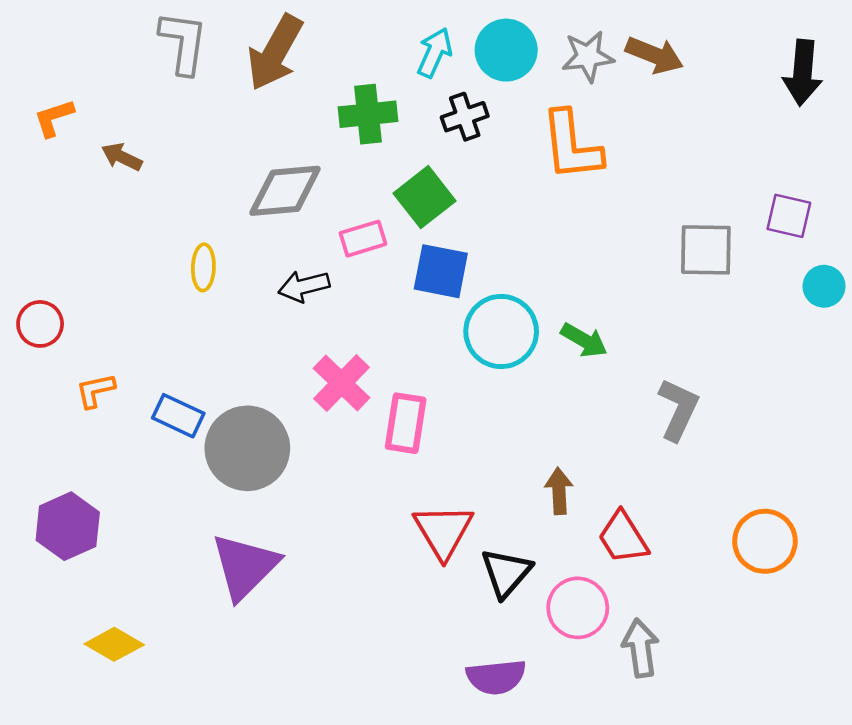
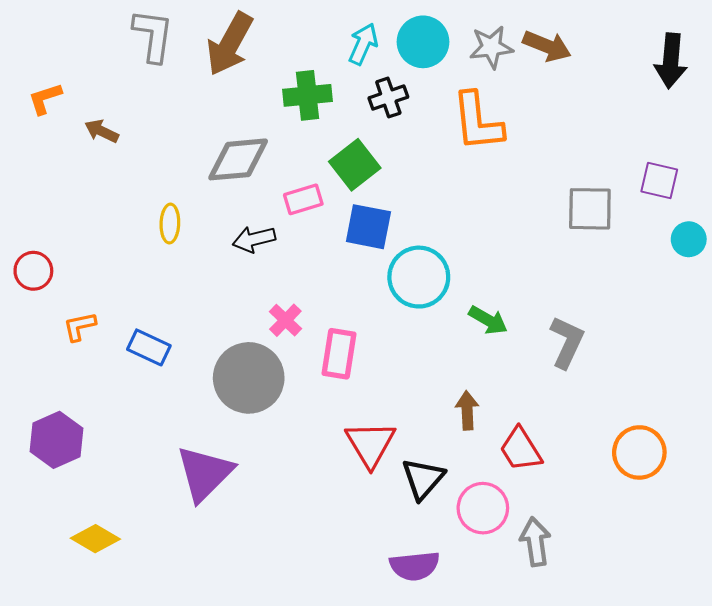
green arrow: (584, 340) -> (488, 320), moved
pink cross: (342, 383) -> (285, 320), size x0.7
gray circle: (247, 448) -> (249, 378), moved

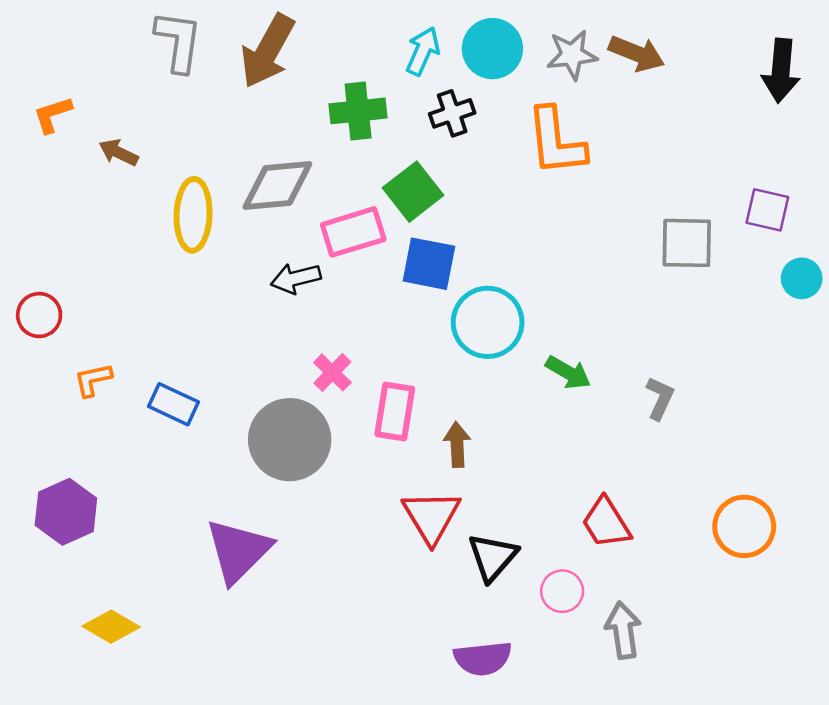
pink rectangle: (303, 199) -> (353, 232), size x1.4
yellow ellipse: (170, 224) -> (193, 215), moved, size x1.6
gray L-shape: (567, 342) -> (660, 398), size x0.7
brown arrow: (467, 410) -> (457, 445), moved
pink circle: (483, 508) -> (562, 591), size x0.7

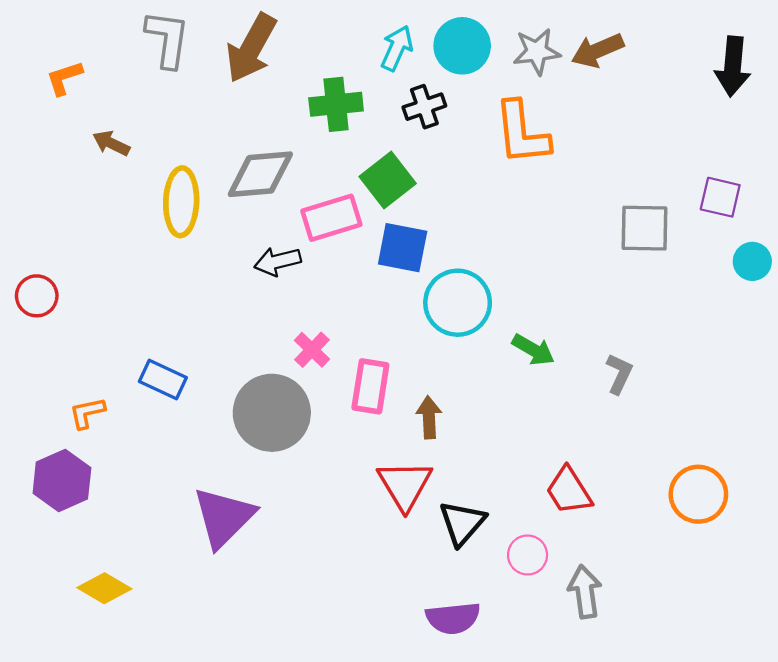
brown arrow: (637, 54) -> (597, 50), turned 135
orange L-shape: (53, 115) -> (64, 78), moved
orange L-shape: (93, 380) -> (87, 413), moved

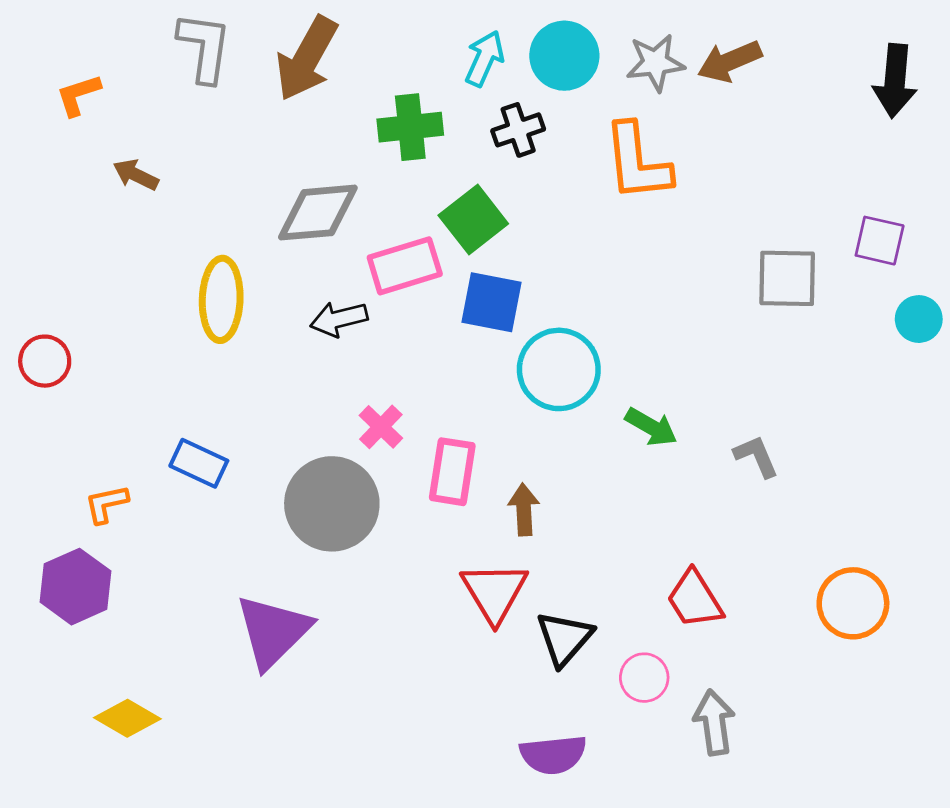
yellow ellipse: (181, 202) -> (221, 299), moved
gray L-shape: (619, 374) -> (756, 456), turned -48

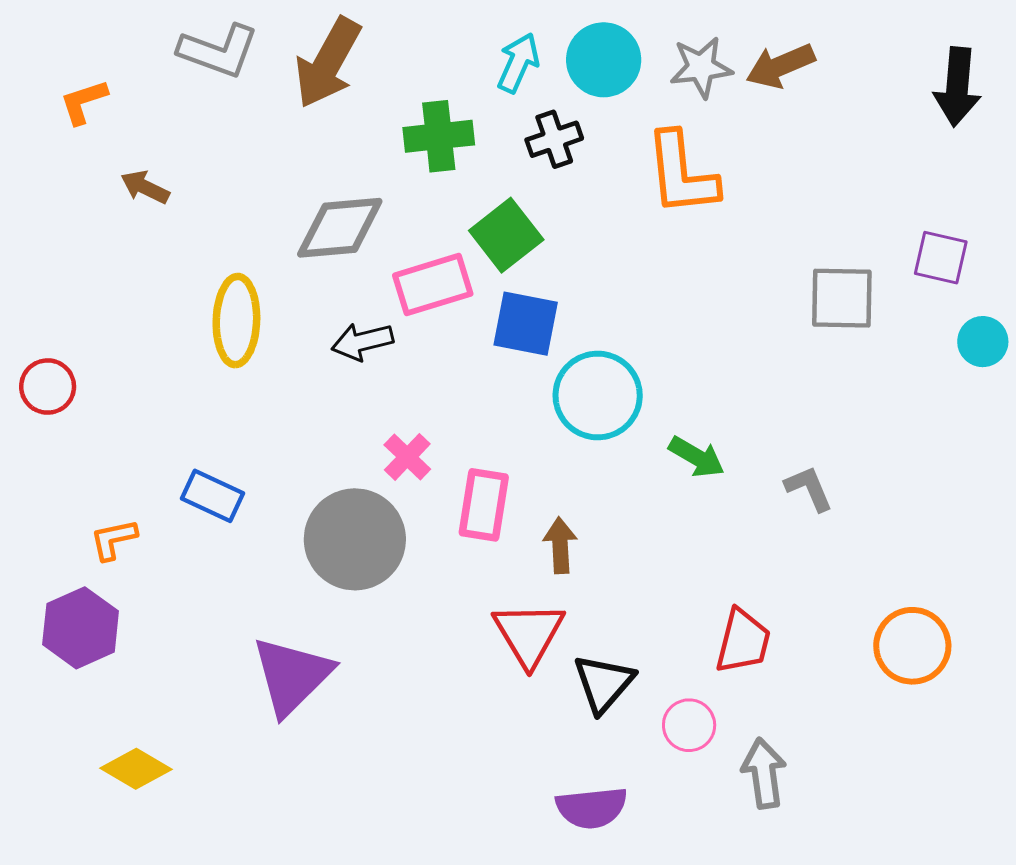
gray L-shape: (204, 47) -> (218, 51), turned 102
red trapezoid: (695, 599) -> (743, 641), turned -134

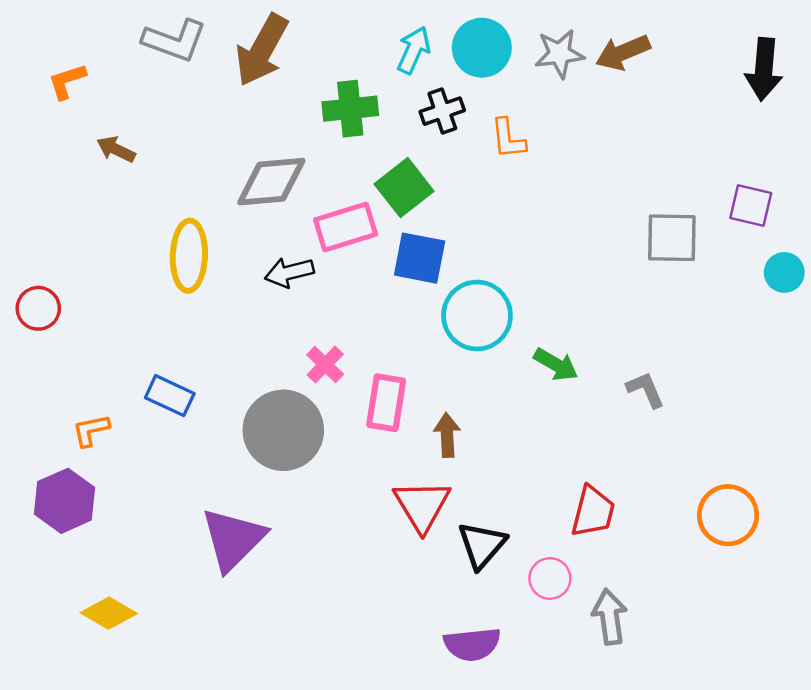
orange L-shape: (682, 174) -> (508, 139), moved, size x0.6

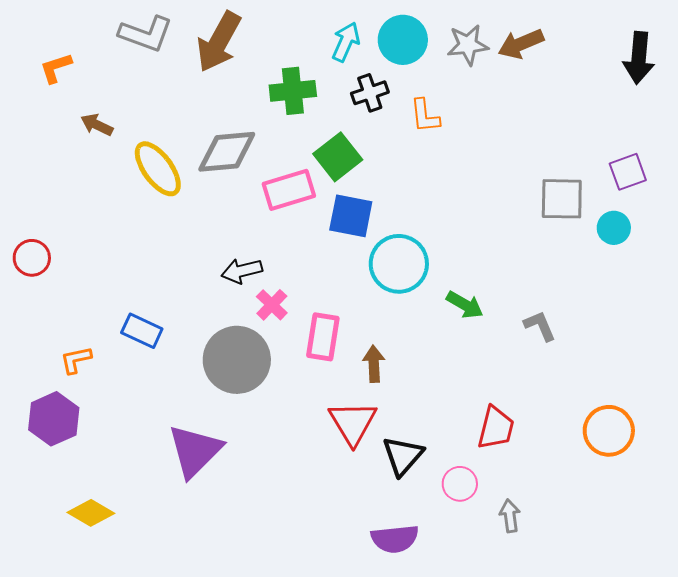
purple square: (751, 206) -> (628, 172), turned -33
yellow ellipse: (189, 256) -> (158, 169), moved, turned -38
black arrow: (289, 272) -> (242, 271), moved
cyan circle: (784, 272) -> (614, 228), moved
gray arrow: (610, 617) -> (510, 516), size x0.7

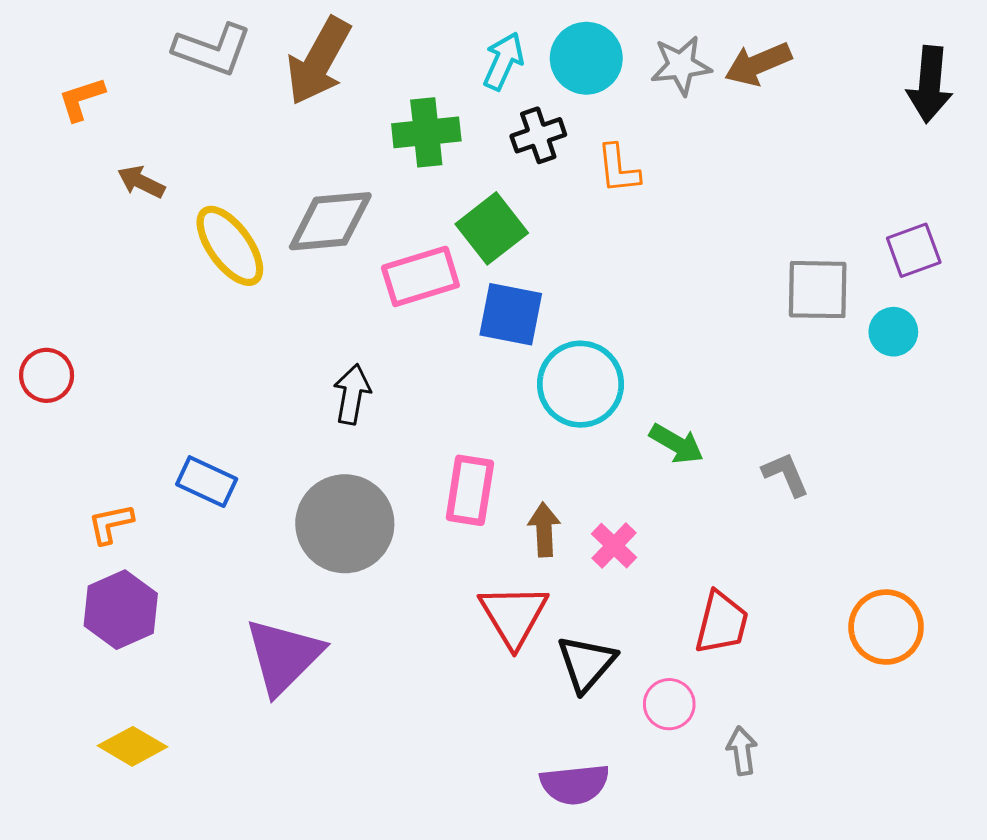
black arrow: (242, 271) -> (352, 394), turned 114
pink cross: (272, 305) -> (614, 546), moved
purple hexagon: (54, 419) -> (121, 610), moved

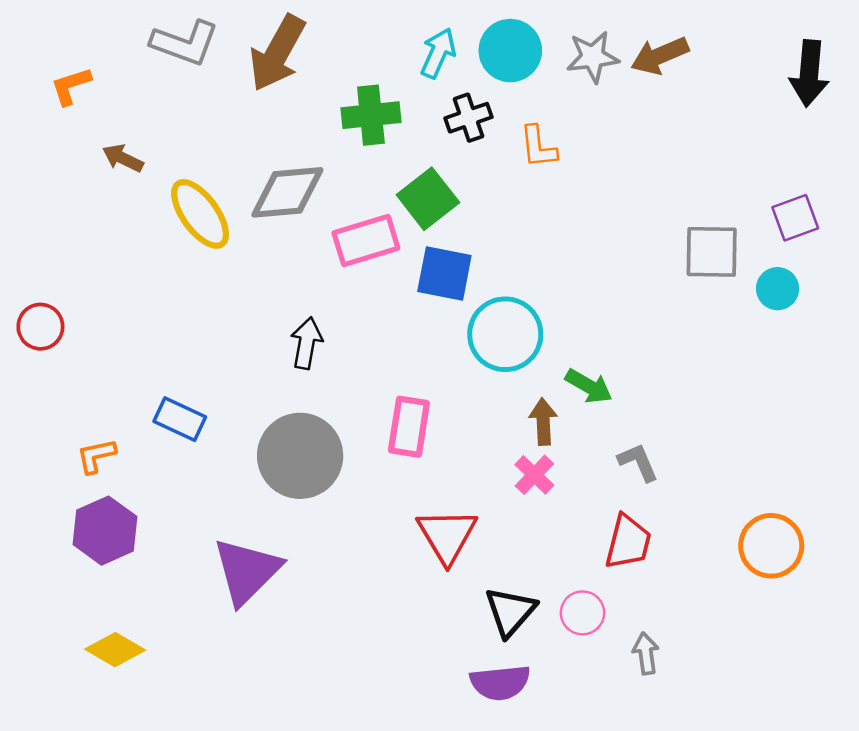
gray L-shape: (786, 474) -> (638, 462), moved
brown arrow: (544, 530) -> (543, 422), moved
black triangle: (586, 663) -> (510, 612), moved

